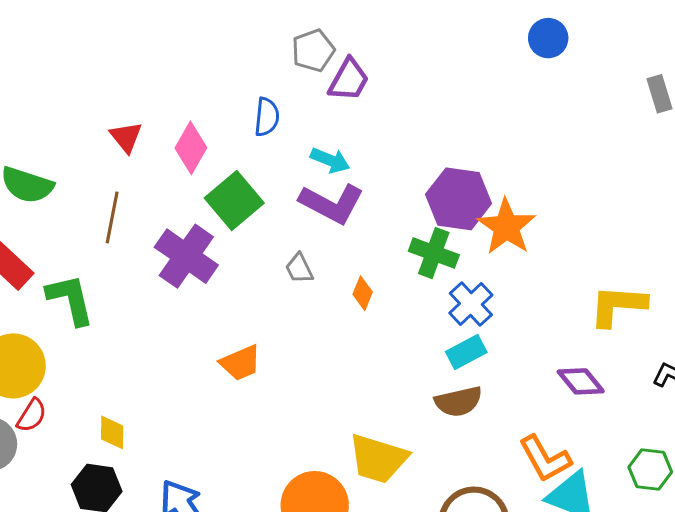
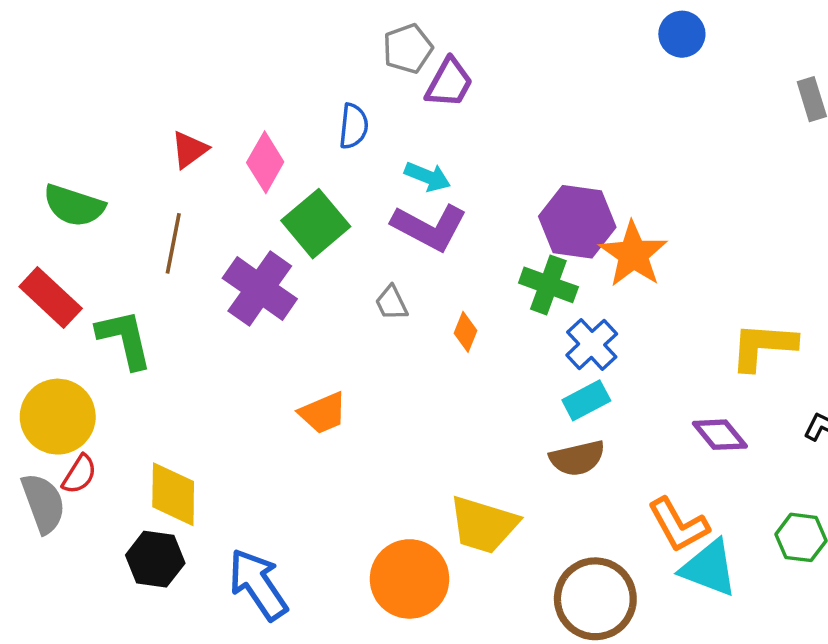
red triangle: (126, 137) -> (189, 150), turned 33
yellow diamond: (112, 432) -> (173, 494), size x1.6

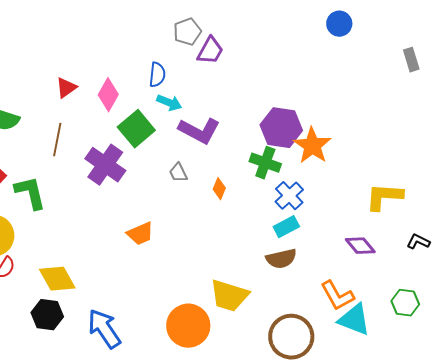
cyan arrow: (428, 177) -> (169, 103), moved
yellow diamond: (173, 494) -> (57, 279), turned -30

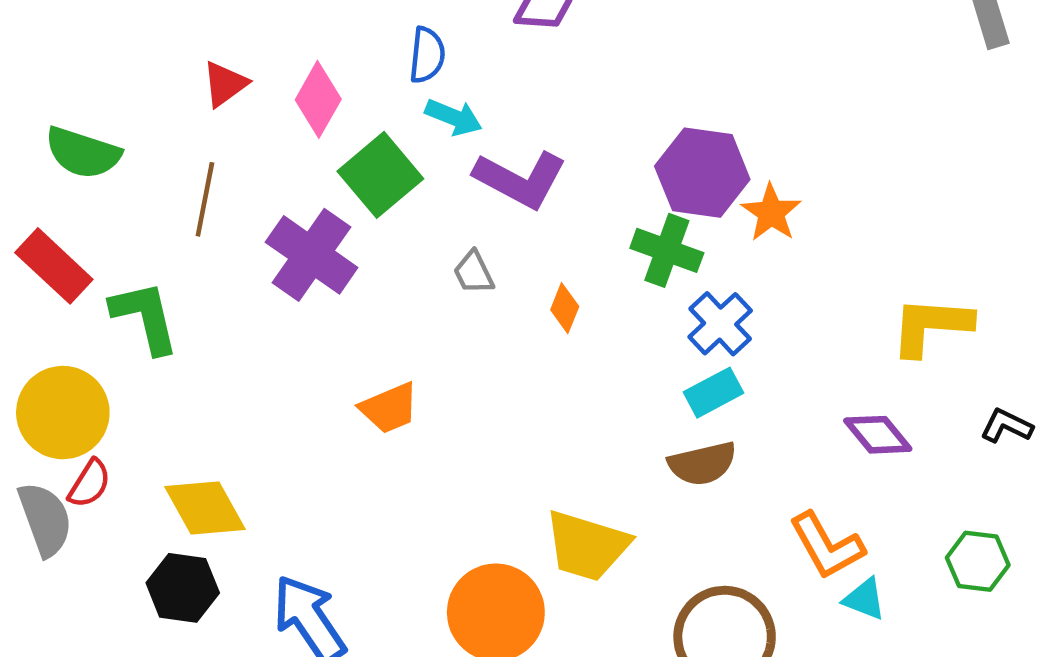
orange star: (312, 146) -> (771, 213), size x0.7
cyan triangle: (354, 320) -> (864, 599), size x0.6

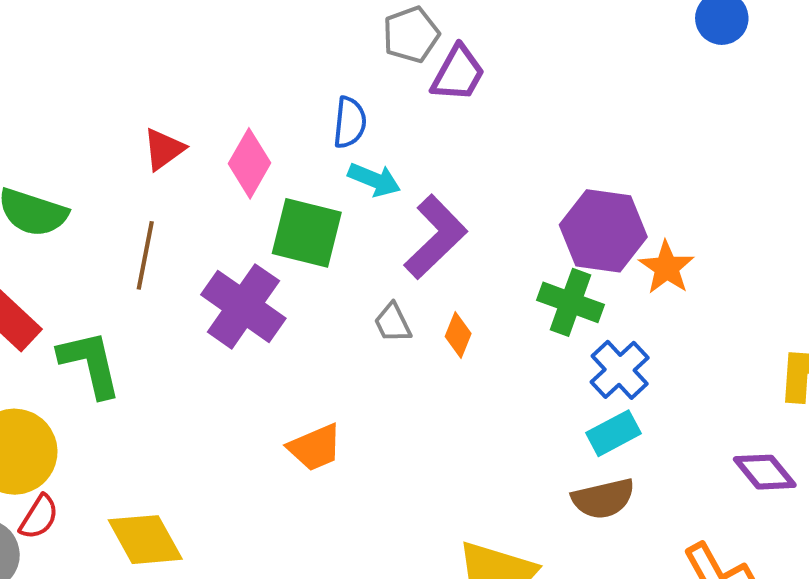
green square: (380, 175) -> (307, 233), turned -36
purple L-shape: (520, 179) -> (436, 237), turned -72
orange diamond: (565, 308) -> (458, 335), moved

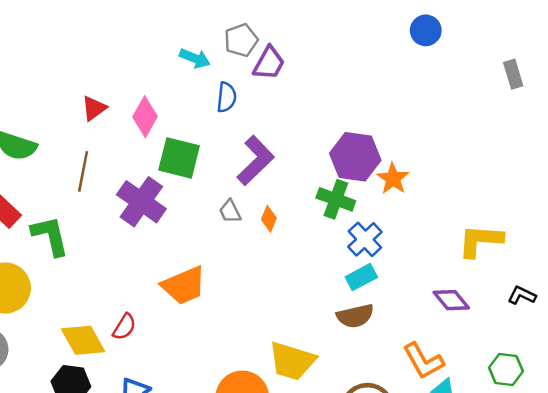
blue semicircle: (350, 122) -> (226, 97), moved
cyan arrow: (374, 180) -> (195, 58), moved
orange trapezoid: (315, 448) -> (184, 286), size x1.4
red semicircle: (39, 517) -> (124, 327), moved

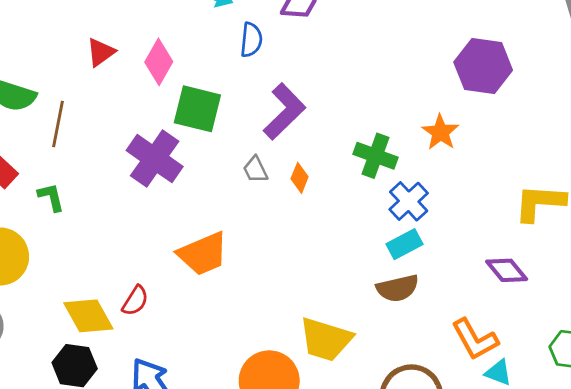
purple hexagon: (355, 157) -> (483, 66), moved
brown line: (83, 171) -> (58, 124), moved
green L-shape: (50, 236) -> (51, 197), size x0.6

